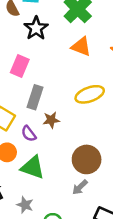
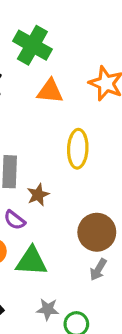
yellow ellipse: (90, 94) -> (78, 149), turned -52
gray star: (25, 205) -> (48, 309), moved

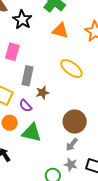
yellow ellipse: (78, 149) -> (71, 69), turned -65
gray star: (48, 309) -> (71, 165), moved

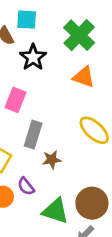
purple semicircle: (26, 106) -> (26, 186), moved
green triangle: (32, 133) -> (55, 211), moved

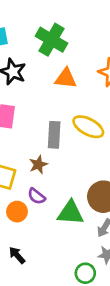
gray rectangle: (33, 135) -> (54, 135), moved
brown star: (52, 160) -> (38, 165), moved

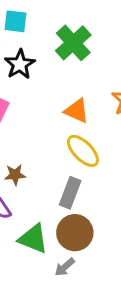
orange triangle: (66, 78) -> (77, 111), moved
gray rectangle: (54, 135) -> (70, 193), moved

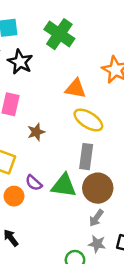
brown star: (15, 175) -> (36, 132), moved
green triangle: (33, 239) -> (64, 186), moved

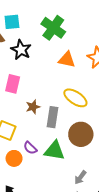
orange triangle: (75, 89) -> (67, 60), moved
gray rectangle: (86, 157) -> (52, 117), moved
brown circle: (98, 188) -> (81, 134), moved

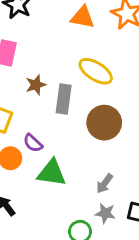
green triangle: (55, 151) -> (52, 173), moved

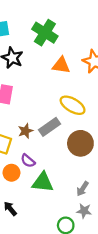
brown star: (36, 85) -> (25, 131), moved
gray rectangle: (64, 99) -> (50, 127), turned 50

